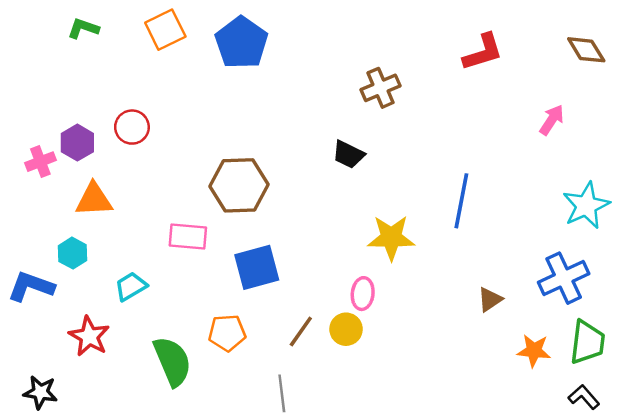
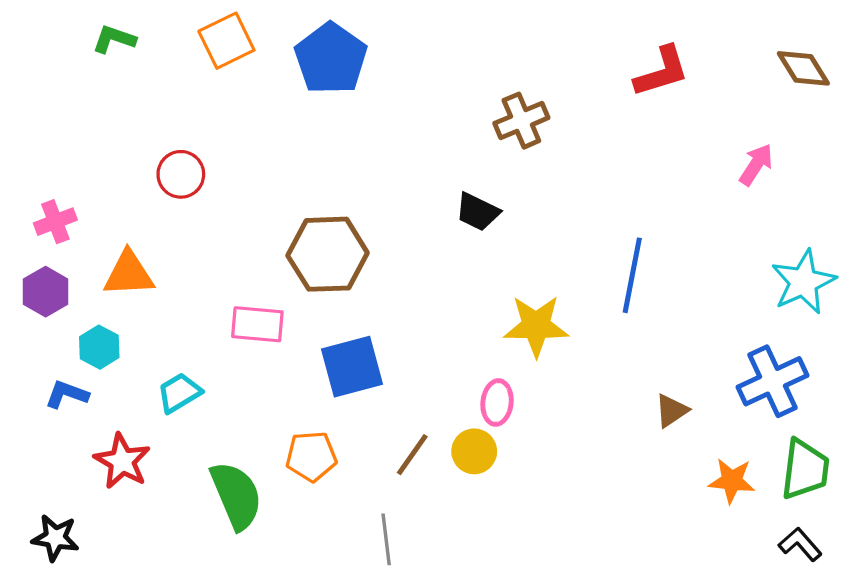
purple hexagon: (77, 143) -> (46, 292), moved
blue L-shape: (31, 286) -> (67, 394), moved, size x0.7

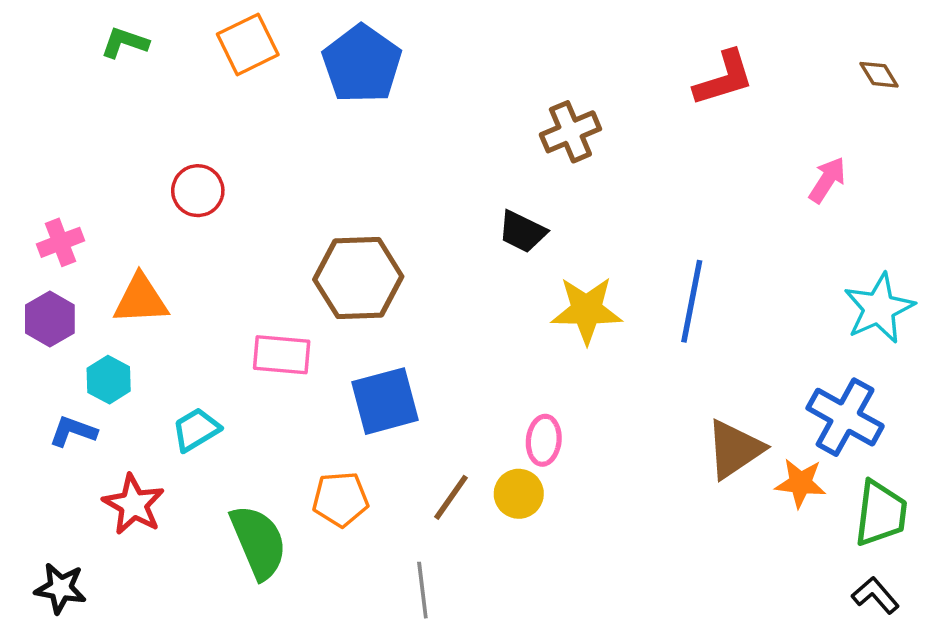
brown diamond: (803, 68) -> (879, 75), size x0.7
yellow star: (536, 326) -> (587, 310), moved
blue cross: (772, 381) -> (845, 417), turned -36
brown triangle: (671, 411) -> (735, 449), size x1.6
orange star: (732, 481) -> (800, 483), moved

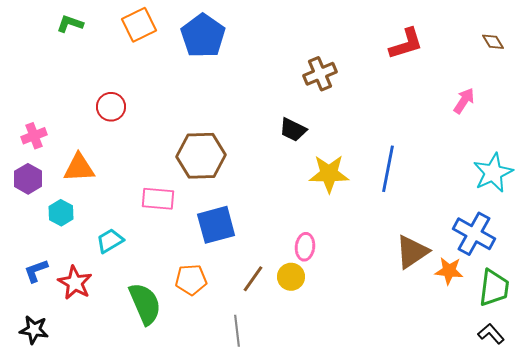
blue L-shape: (73, 431) -> (36, 271), moved, turned -40

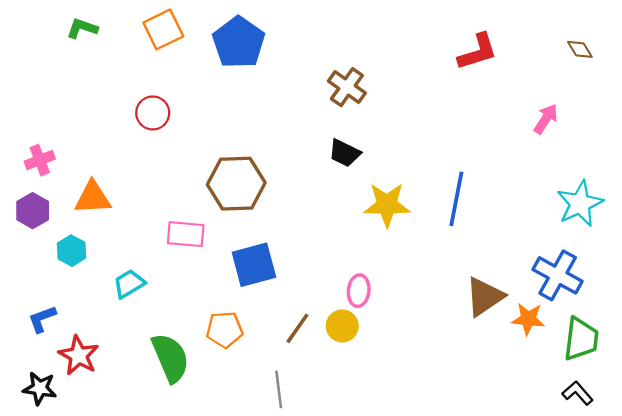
brown cross: (320, 74) -> (347, 87), moved, turned -32
red circle: (111, 107) -> (153, 113), moved
red star: (75, 283) -> (79, 355), moved

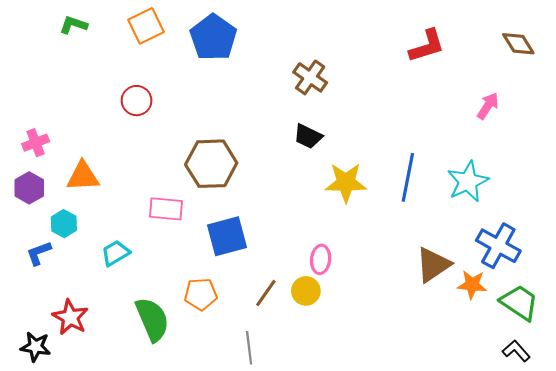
brown diamond: (580, 49) -> (518, 44), size x1.4
cyan star: (580, 204) -> (468, 182), moved
blue L-shape: (42, 319) -> (39, 253), moved
green trapezoid: (581, 339) -> (519, 303), turned -63

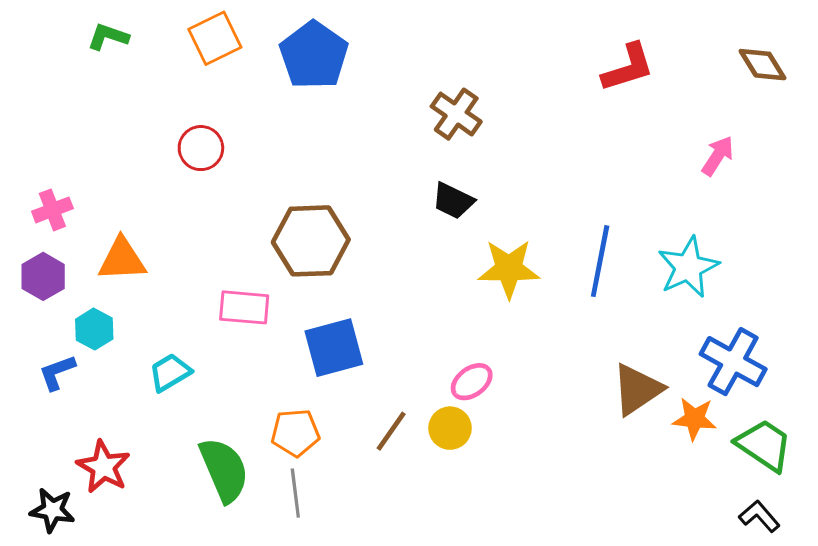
pink ellipse: (321, 259) -> (472, 382), turned 48
gray line: (249, 348) -> (295, 493), moved

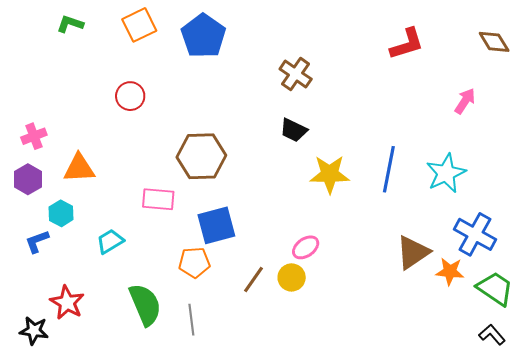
orange pentagon: (295, 433) -> (194, 262), moved

